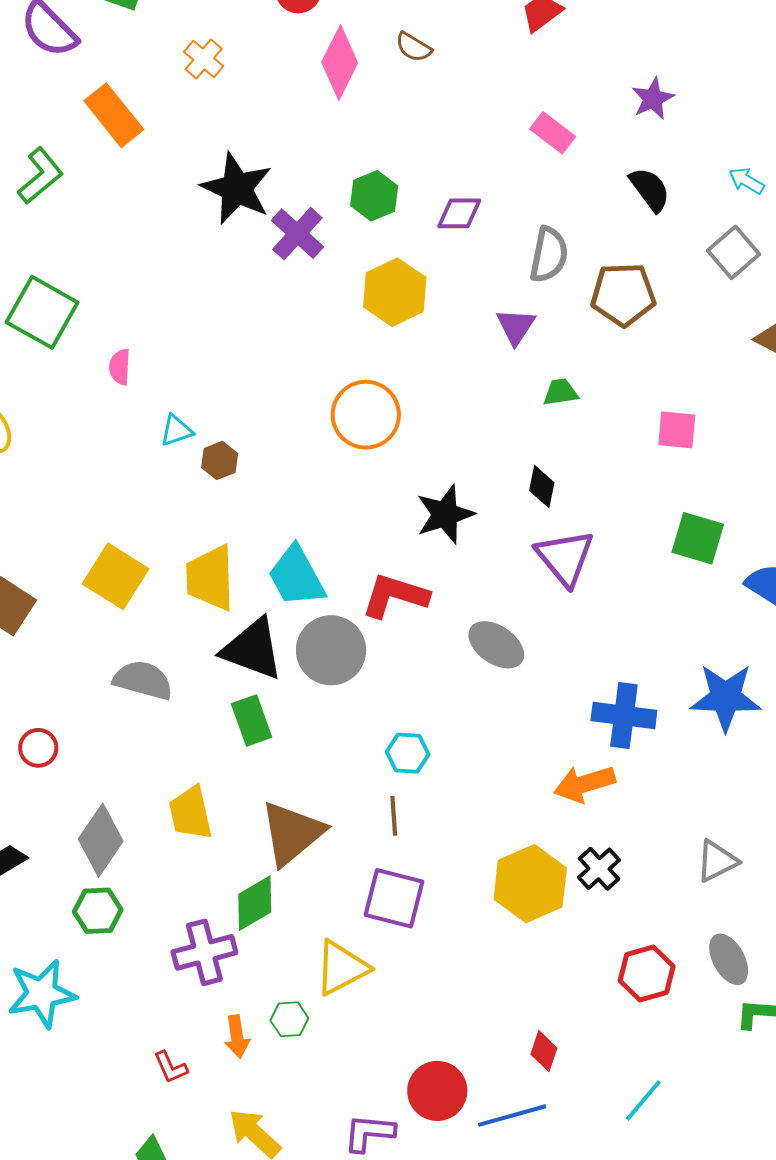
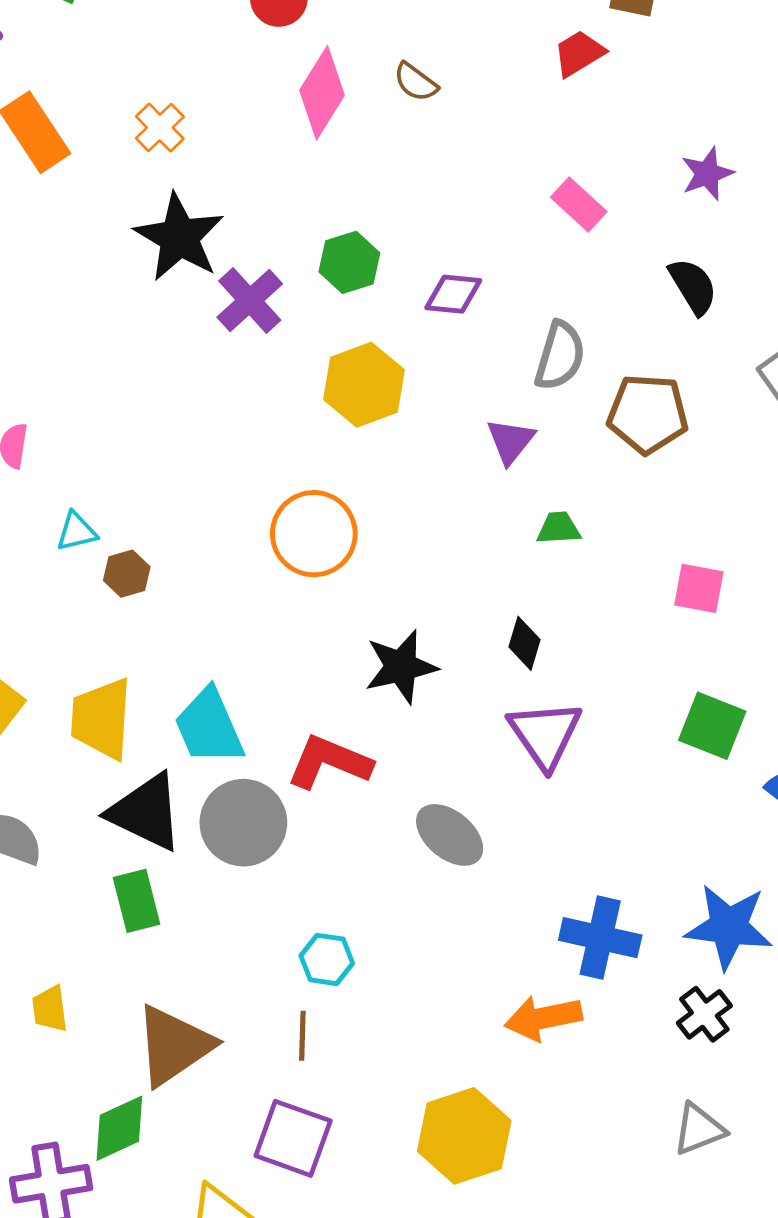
orange cross: (204, 59) -> (160, 128), moved
yellow trapezoid: (190, 813) -> (50, 1009), size x0.7
black cross: (599, 869) -> (704, 1014), moved

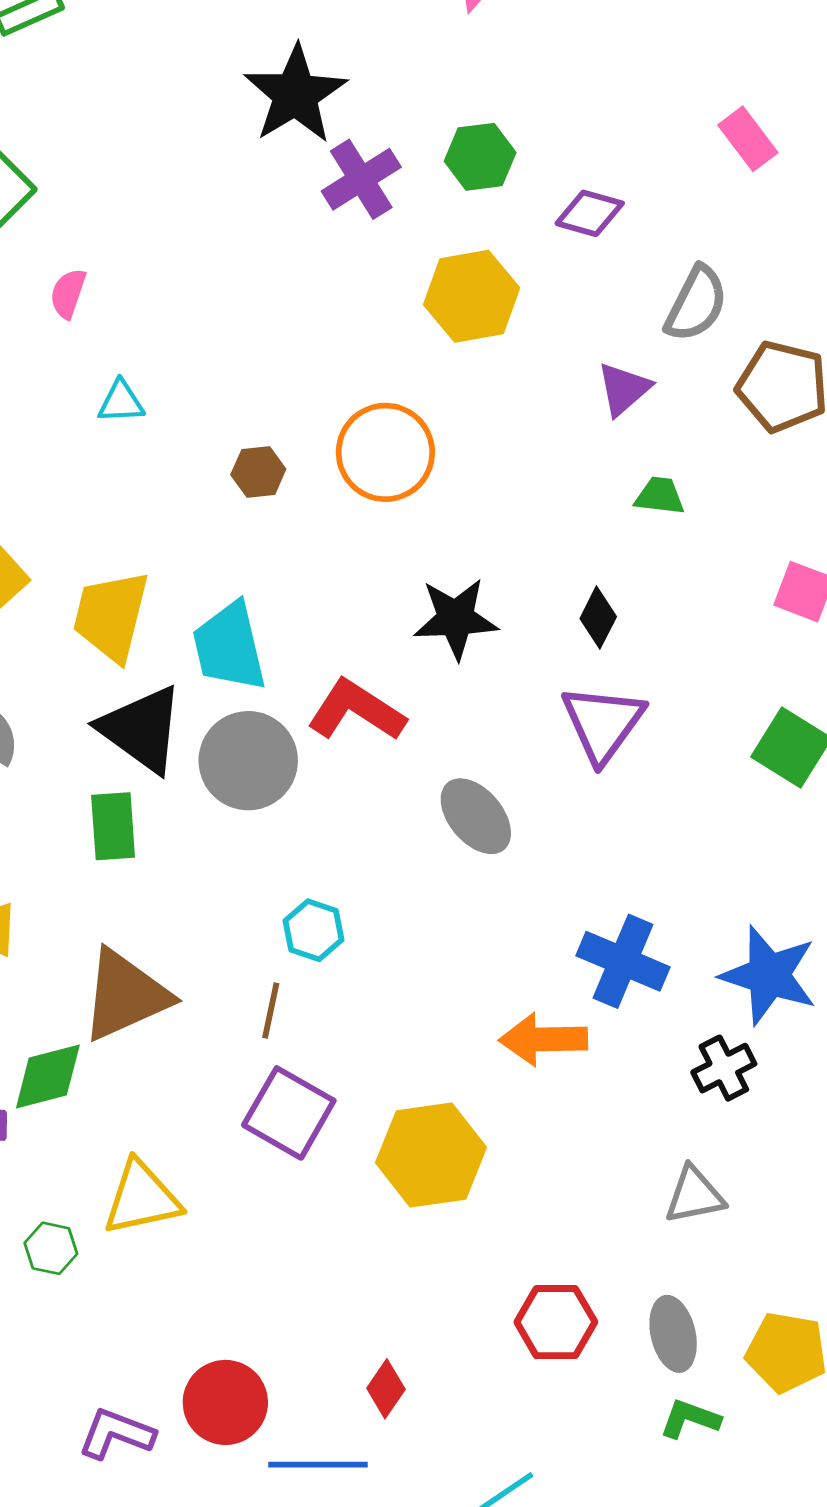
brown hexagon: (127, 574) -> (258, 472), moved
purple square: (293, 1138) -> (289, 1113), moved

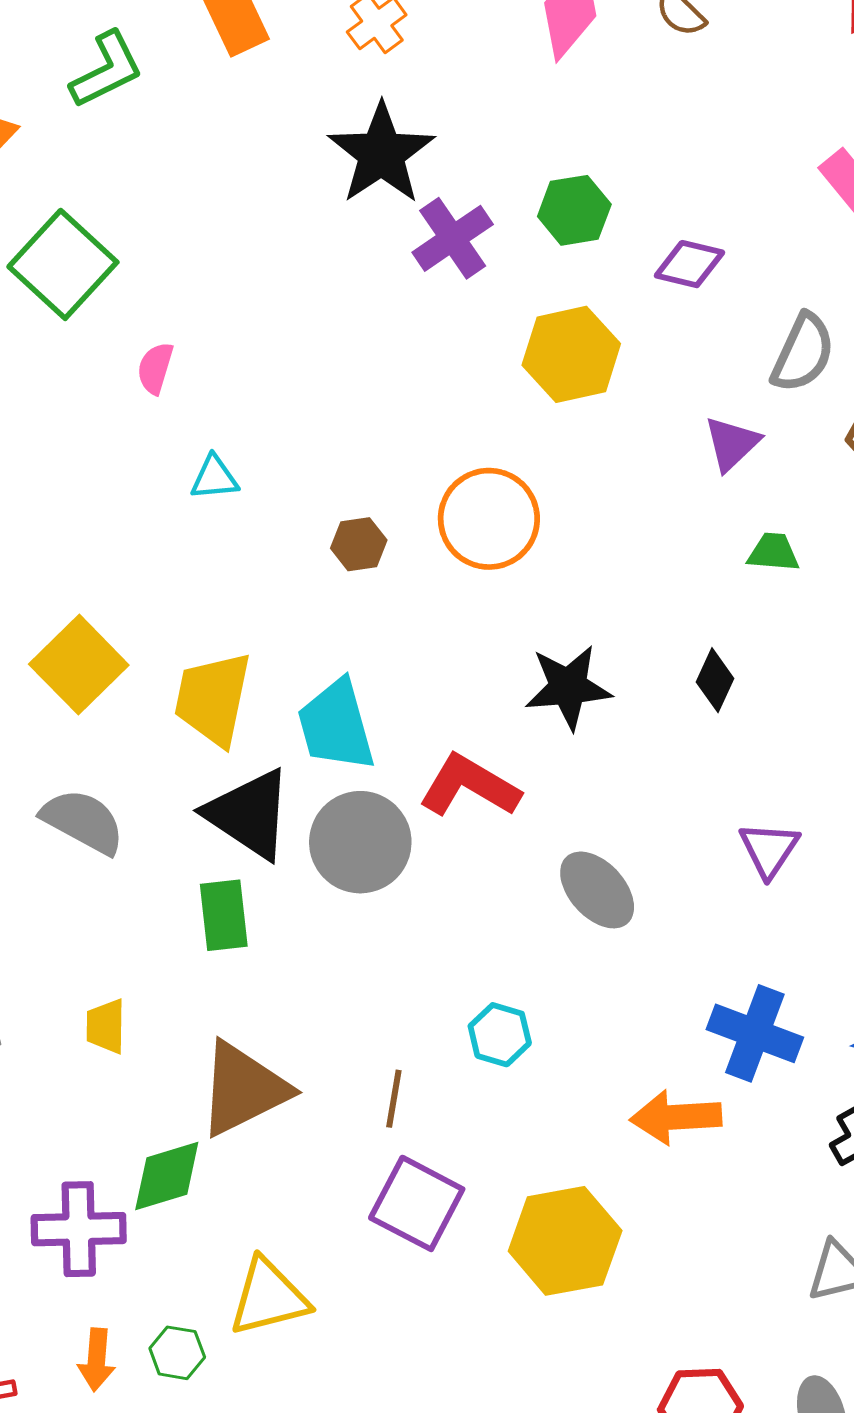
purple triangle: (603, 723) -> (769, 850), moved, size x0.7
cyan hexagon: (314, 930) -> (500, 1035), moved

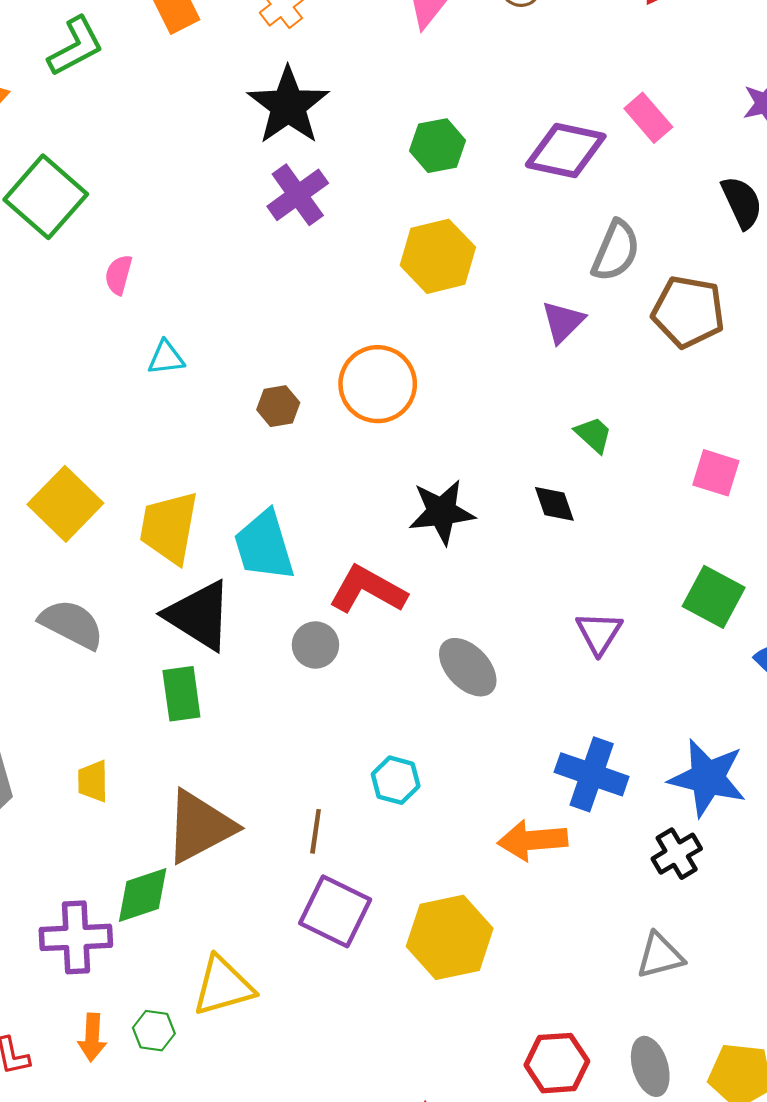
purple cross: (453, 238) -> (298, 195), moved
purple diamond: (689, 264) -> (566, 150), moved, size x1.5
green trapezoid: (773, 552) -> (594, 435), moved, turned 39
black diamond: (715, 680) -> (554, 504), turned -42
gray circle: (360, 842) -> (315, 645), moved, size x0.6

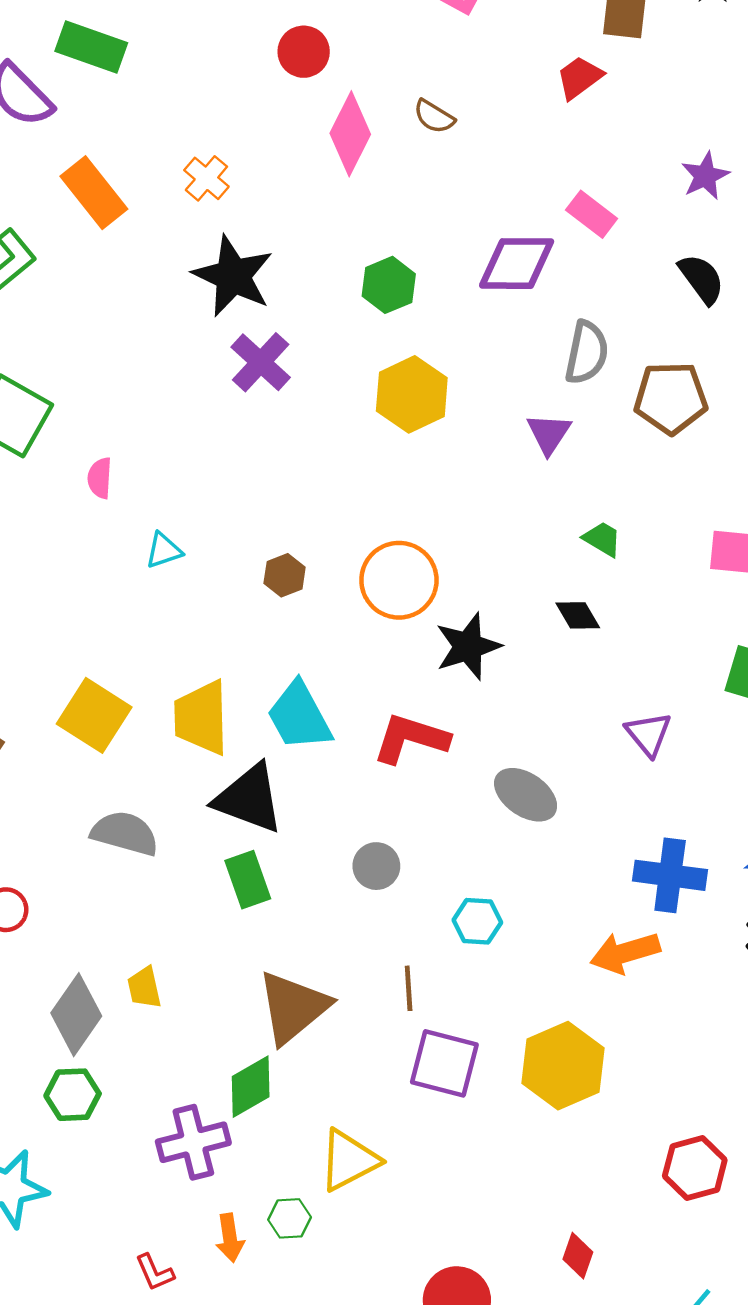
orange circle: (378, 384) -> (399, 580), moved
gray circle: (315, 645) -> (376, 866), moved
yellow trapezoid: (93, 781) -> (144, 988), moved

